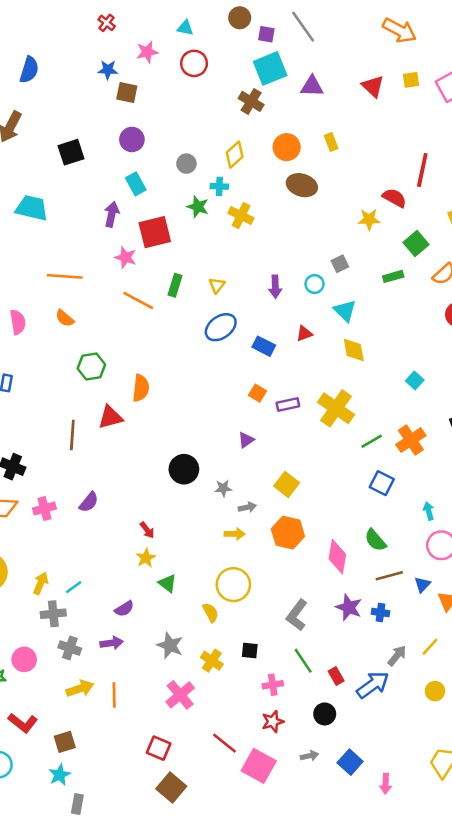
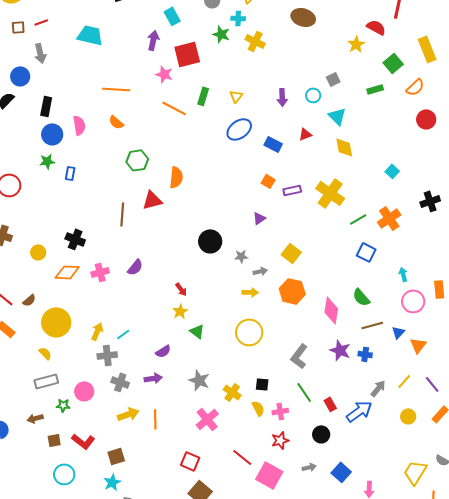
yellow star: (369, 219) -> (356, 44), turned -30
yellow semicircle: (211, 612) -> (258, 408), moved

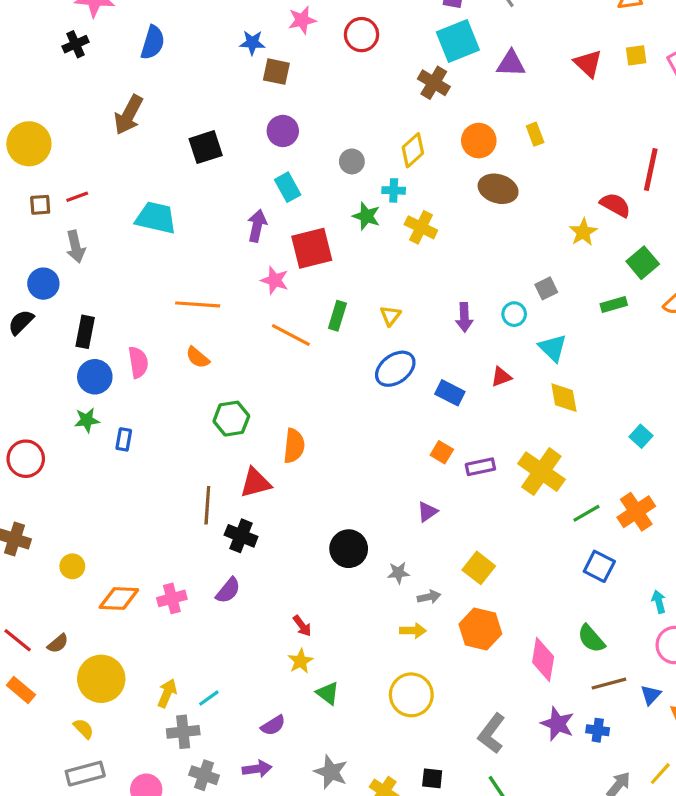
black cross: (75, 239) -> (241, 536), moved

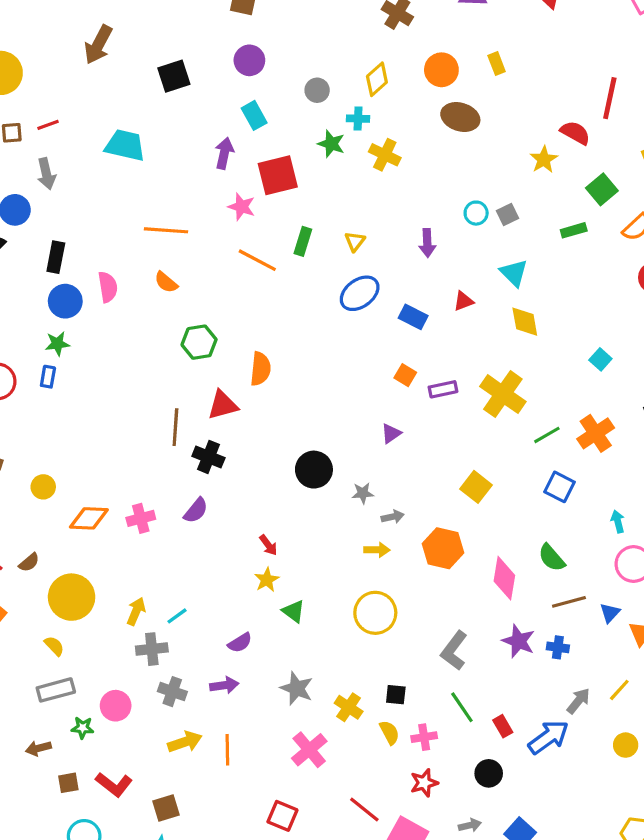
cyan circle: (514, 314) -> (476, 213), moved
blue rectangle: (124, 439) -> (48, 377), moved
yellow square: (479, 568) -> (476, 487), moved

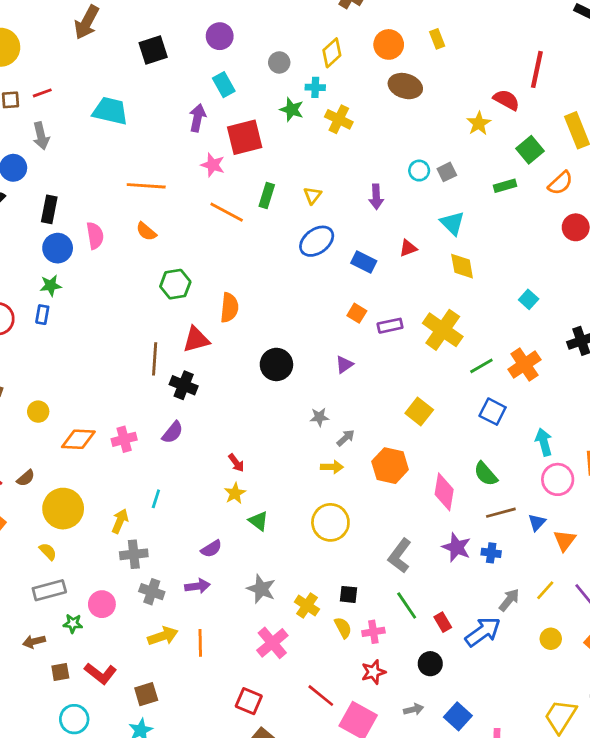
black circle: (314, 470) -> (276, 364), moved
gray arrow: (393, 517) -> (346, 438), turned -30
cyan arrow: (618, 522) -> (544, 442), size x1.4
cyan line: (177, 616) -> (156, 499), moved, turned -36

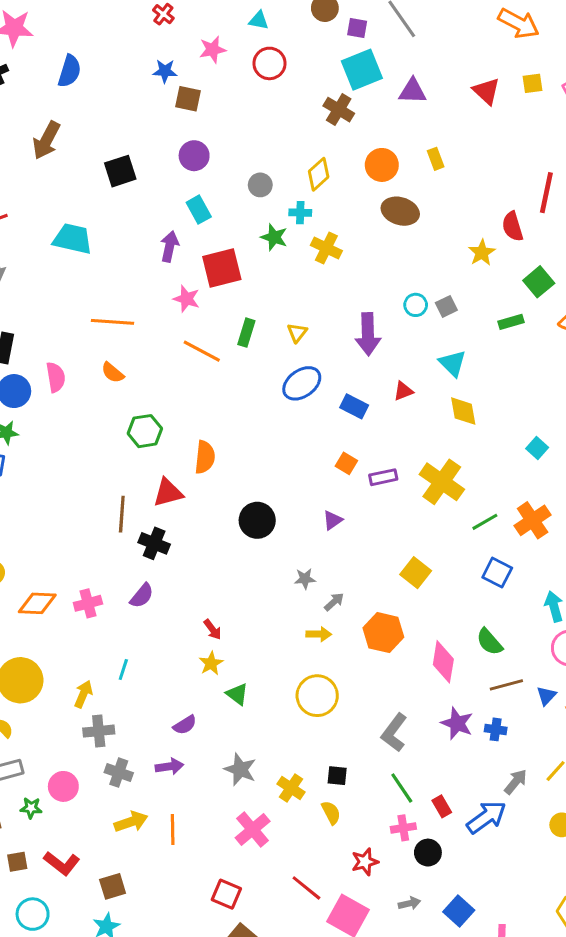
red semicircle: (506, 100) -> (513, 226), turned -136
purple arrow: (376, 197) -> (368, 334), size x1.5
pink cross: (373, 632) -> (403, 828), moved

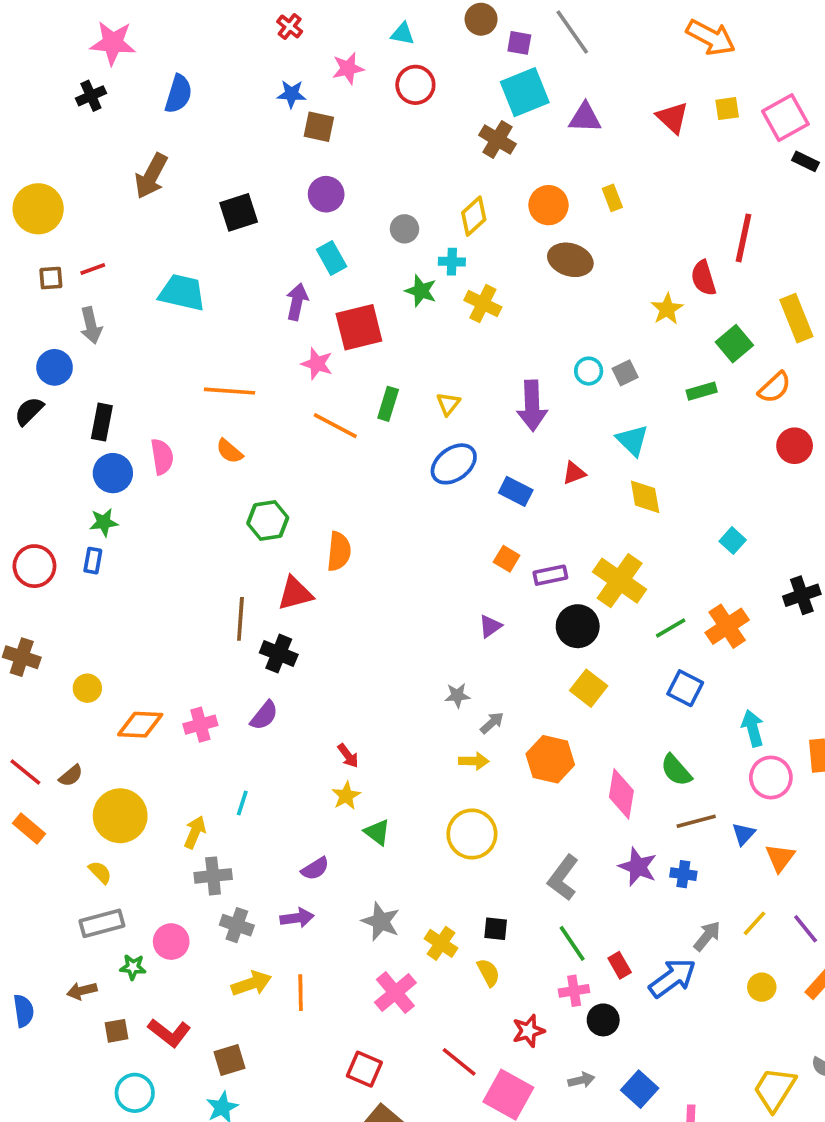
black circle: (257, 520) -> (578, 626), moved

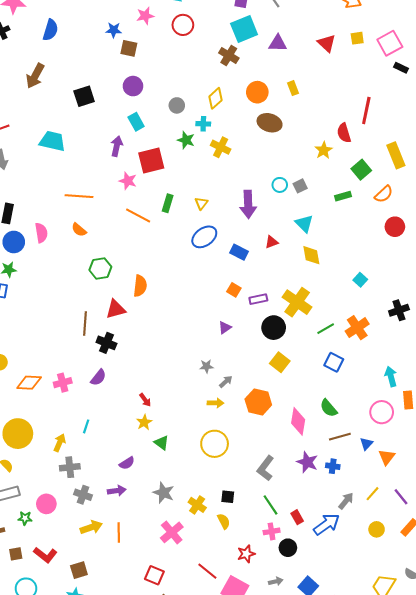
cyan arrow: (753, 728) -> (391, 377), moved

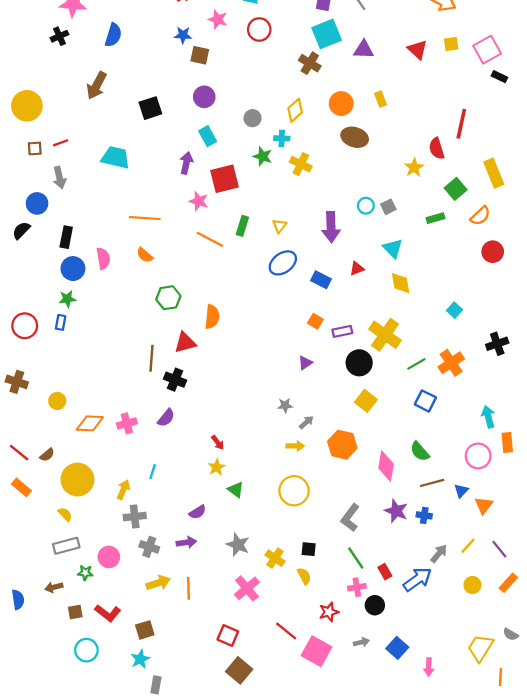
pink star: (145, 16) -> (218, 19), turned 30

